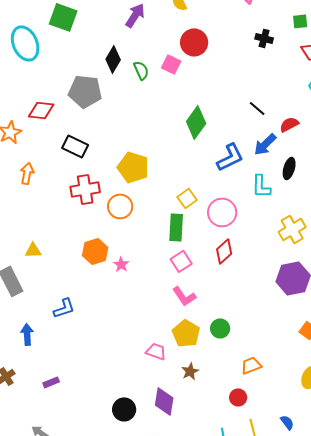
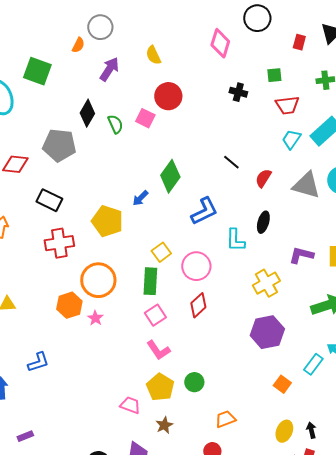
red semicircle: (289, 124) -> (263, 178), turned -30
blue arrow: (265, 144) -> (140, 198), moved, size x0.7
orange circle: (120, 206) -> (98, 280), moved, size x1.4

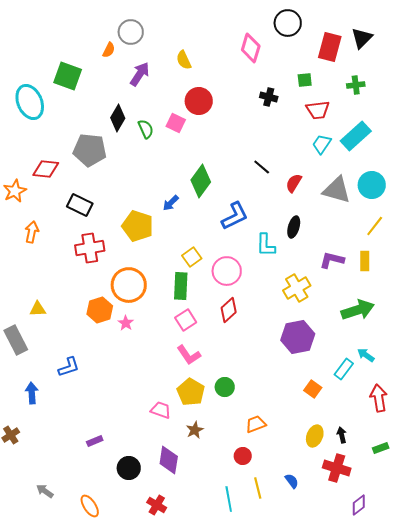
red rectangle: (299, 42) -> (330, 47), size x1.8
purple rectangle: (25, 436) -> (95, 441), moved

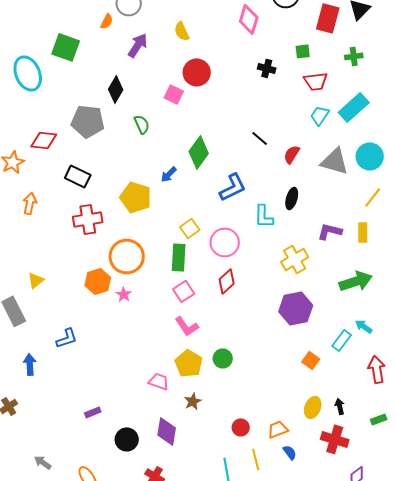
green semicircle: (146, 129) -> (142, 124), moved
yellow triangle: (38, 309) -> (36, 280), turned -36
orange trapezoid: (256, 424) -> (278, 429), moved

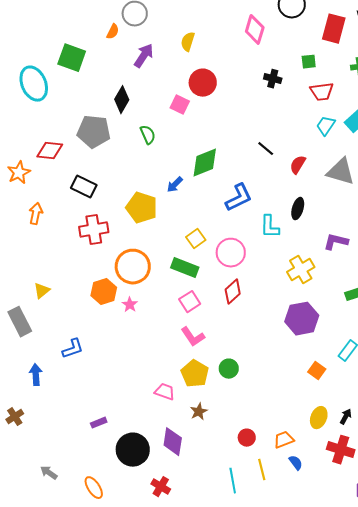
yellow semicircle: (182, 31) -> (188, 42), turned 42
green diamond: (199, 152) -> (205, 163), turned 32
green rectangle: (179, 257) -> (185, 268), turned -72
black arrow: (340, 406) -> (346, 417), turned 42
black circle: (127, 439) -> (133, 450), size x1.4

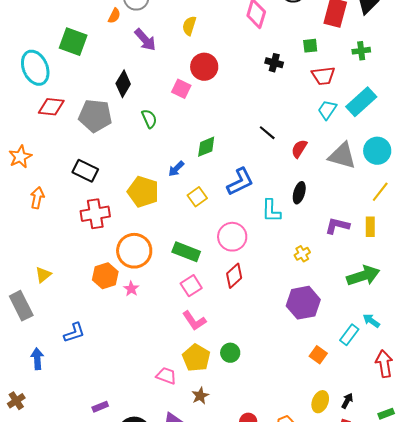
purple arrow: (144, 56) -> (145, 40), turned 105
red diamond: (50, 151) -> (51, 107), moved
green diamond: (205, 163) -> (206, 147), size x0.7
yellow square: (196, 239) -> (197, 197), moved
yellow cross: (301, 270) -> (302, 254), size x0.6

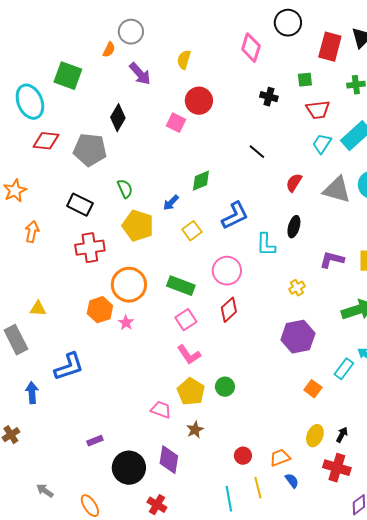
green semicircle: (149, 119) -> (125, 189), moved
black line: (267, 133) -> (257, 152), moved
yellow triangle: (43, 275) -> (38, 309), turned 42
blue L-shape: (74, 333) -> (69, 367), size x1.4

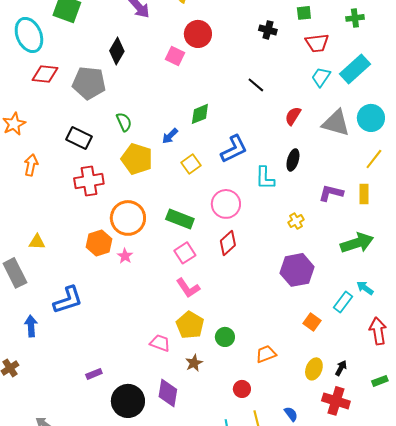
green circle: (225, 387) -> (225, 337), moved
orange trapezoid: (280, 458) -> (266, 354), moved

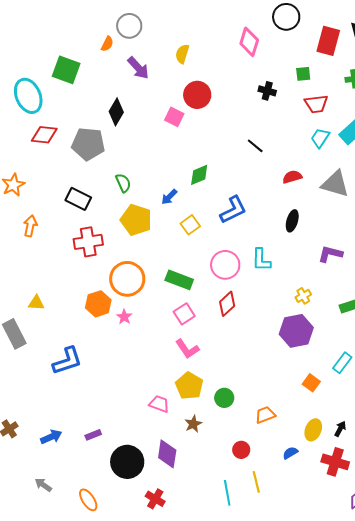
red semicircle: (293, 116) -> (292, 177), turned 42
cyan L-shape: (265, 178) -> (261, 260), moved
yellow cross: (296, 221) -> (303, 296), moved
blue arrow: (31, 326) -> (51, 437), moved, turned 70
blue semicircle: (291, 414) -> (290, 453), moved, turned -84

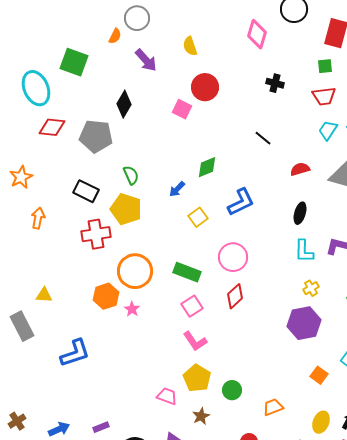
yellow semicircle: (182, 54) -> (190, 46), turned -36
green square: (303, 74) -> (325, 66), moved
yellow pentagon: (136, 220) -> (126, 209), moved
cyan L-shape: (261, 260) -> (304, 251), moved

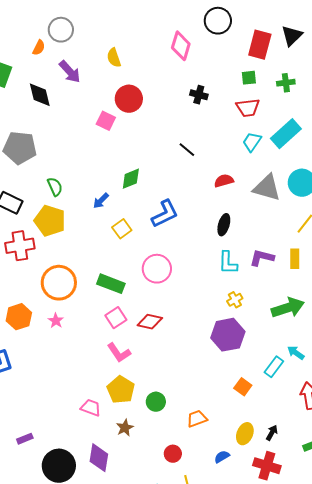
black diamond: (124, 104) -> (40, 95), moved, turned -44
orange hexagon: (106, 296) -> (19, 317), moved
red diamond: (235, 296) -> (150, 322), moved, turned 55

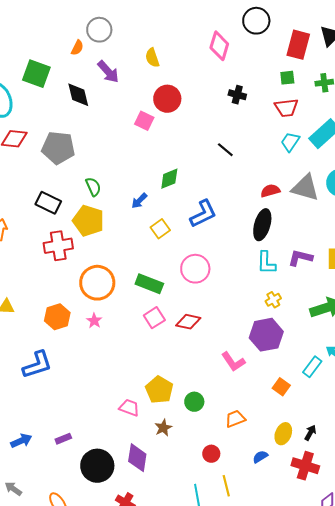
red semicircle: (224, 181) -> (270, 191), moved
black ellipse: (224, 225) -> (262, 225), size x1.4
pink L-shape: (119, 353) -> (233, 362), moved

